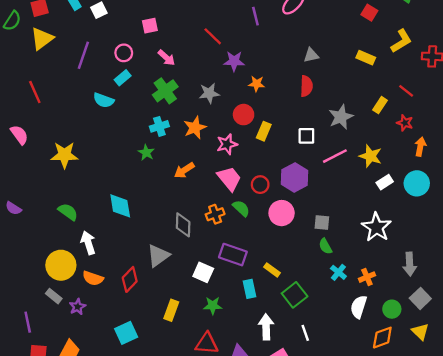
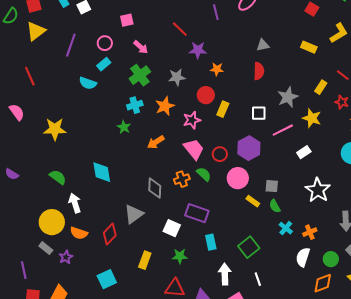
yellow star: (370, 156) -> (312, 118), moved
white rectangle: (385, 182) -> (304, 152), moved
yellow rectangle: (272, 270) -> (253, 201), moved

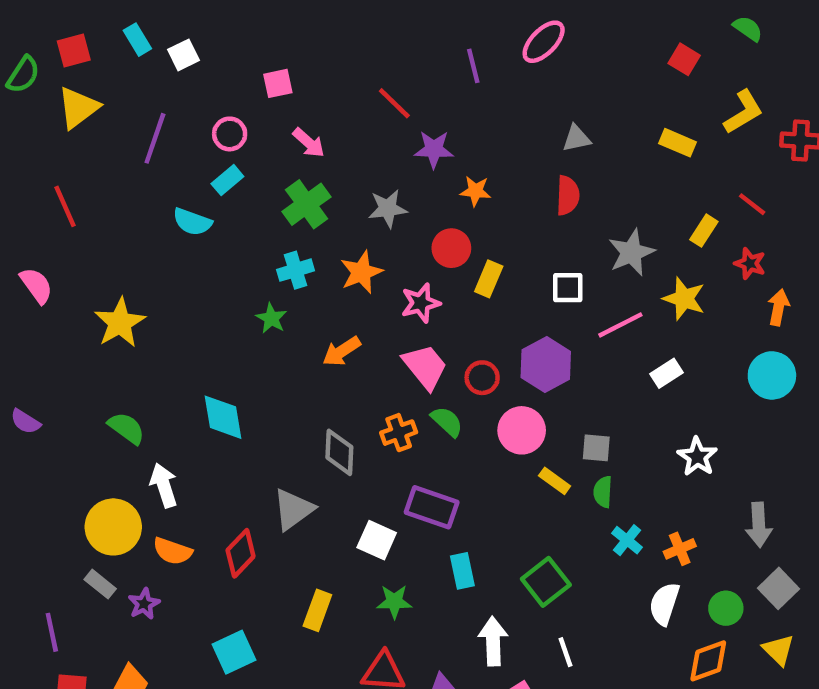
yellow star: (55, 129) -> (120, 323), turned -30
white star: (318, 190) -> (697, 457), size x0.7
green semicircle: (275, 206) -> (603, 492), turned 32

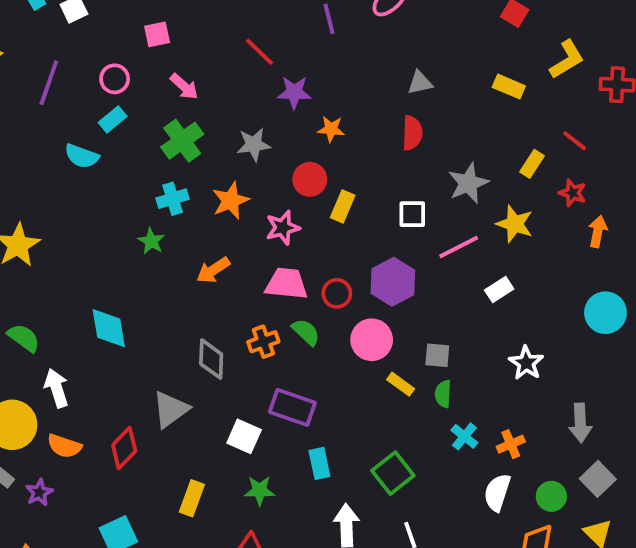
pink trapezoid: (425, 367) -> (287, 284), turned -45
cyan circle: (772, 375) -> (605, 313), moved

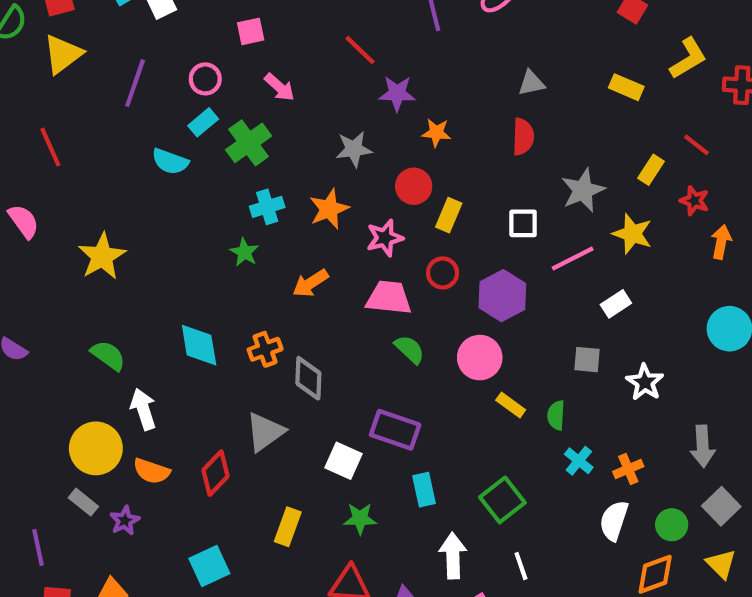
green cross: (182, 141) -> (249, 143), moved
red circle: (337, 293) -> (443, 273), moved
orange cross: (263, 342) -> (265, 349), moved
gray square: (437, 355) -> (587, 360), moved

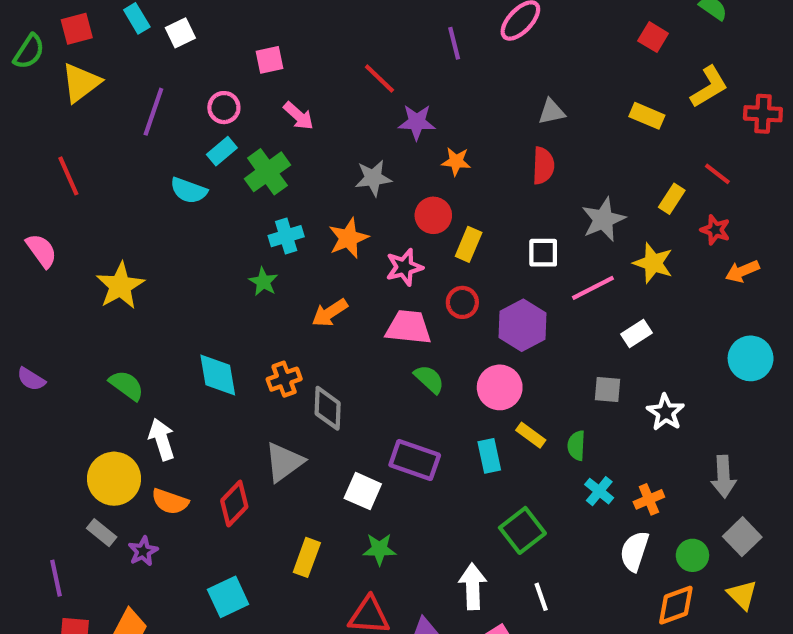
orange arrow: (721, 242) -> (742, 271), turned -124
cyan rectangle: (424, 490) -> (489, 456), moved

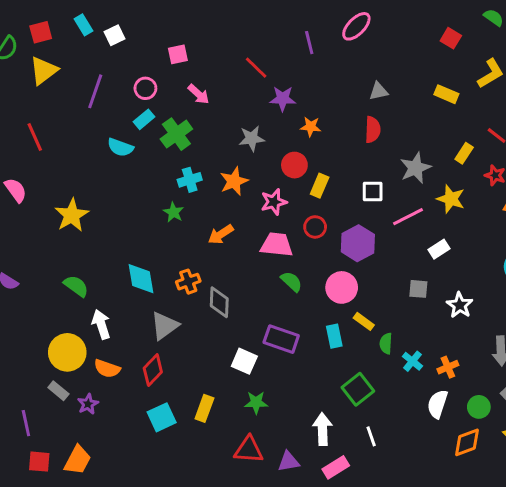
green semicircle: (576, 445) -> (386, 344), moved
gray triangle: (284, 462) -> (165, 326), moved
cyan square: (228, 597) -> (162, 417), moved

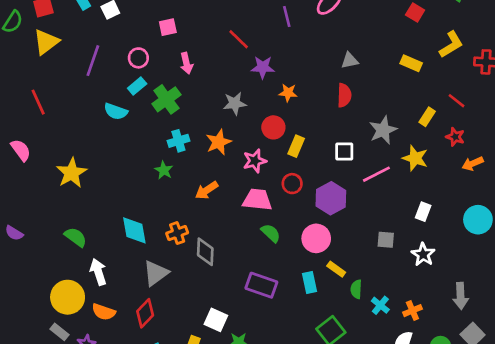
pink arrow: (199, 94) -> (187, 63), turned 35
white rectangle: (439, 249) -> (423, 212), moved, turned -36
white square: (244, 361) -> (216, 320), moved

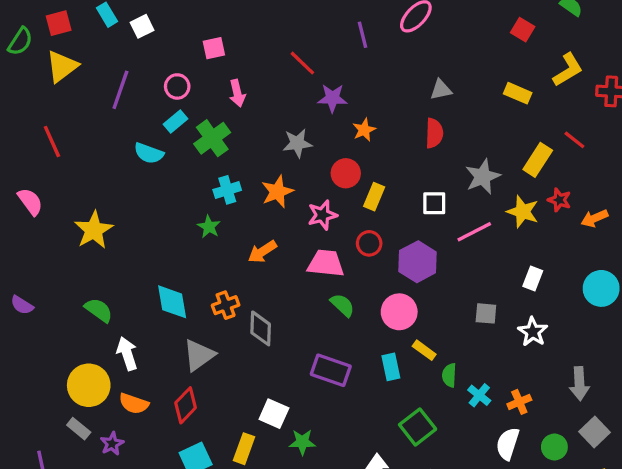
orange star: (288, 93) -> (364, 130), turned -30
yellow rectangle: (427, 117) -> (538, 160), size x1.4
red star: (455, 137) -> (559, 200), moved

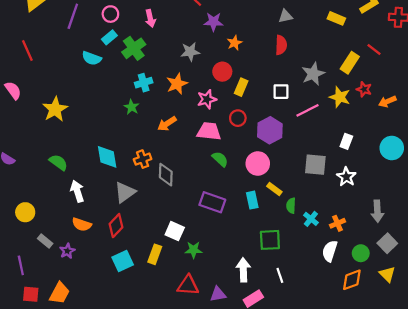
gray square: (486, 313) -> (315, 165), size x1.5
yellow circle: (89, 385) -> (25, 212), moved, size x0.7
green square: (418, 427) -> (270, 240), turned 35

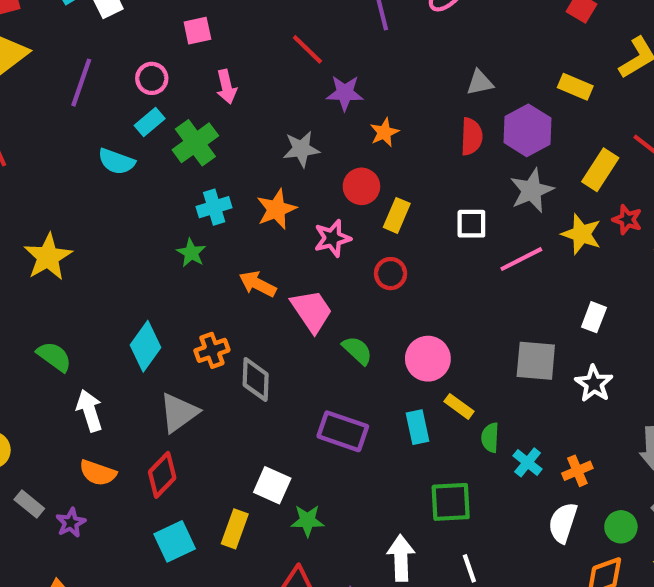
orange arrow: (167, 124) -> (258, 284), turned 60
purple hexagon: (270, 130) -> (528, 130), moved
pink trapezoid: (209, 131) -> (312, 311), moved, turned 50
cyan diamond: (107, 157) -> (146, 346), turned 45

